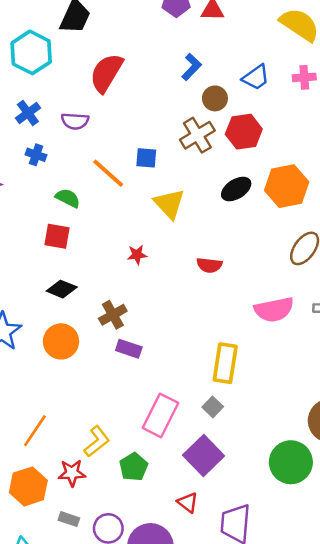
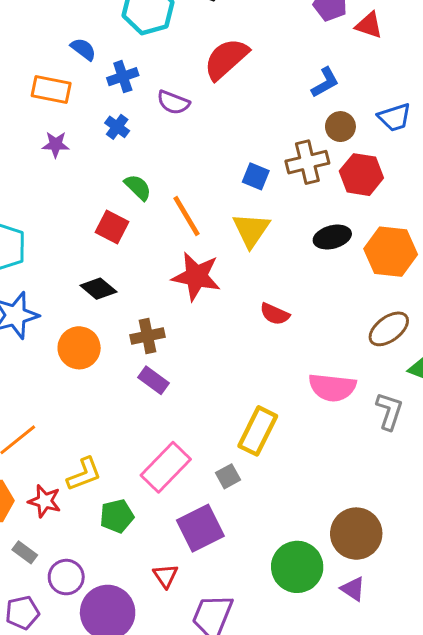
blue square: (146, 158) -> (256, 176), moved
orange line: (108, 173) -> (186, 216), moved
red star: (137, 255) -> (196, 276), size x2.0

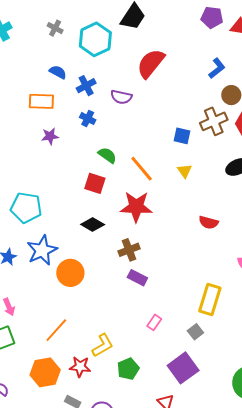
yellow triangle: (251, 230) -> (185, 171), size x0.6
red star: (196, 276) -> (136, 207), moved
orange circle: (79, 348) -> (70, 273), moved
pink rectangle: (166, 467) -> (154, 322), moved, size x0.5

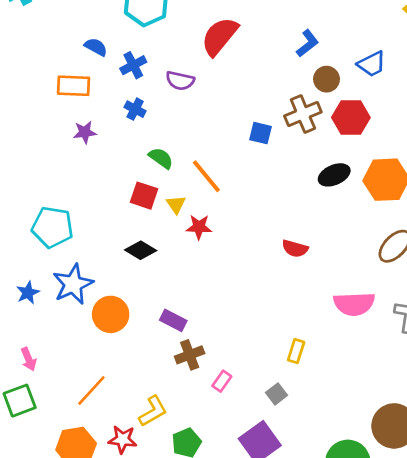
yellow triangle: (185, 171) -> (176, 205), moved
red star: (136, 207) -> (199, 227), size x0.6
brown cross: (129, 250) -> (190, 355), moved
purple rectangle: (137, 278) -> (173, 320), moved
yellow rectangle: (210, 299) -> (296, 351), size x0.6

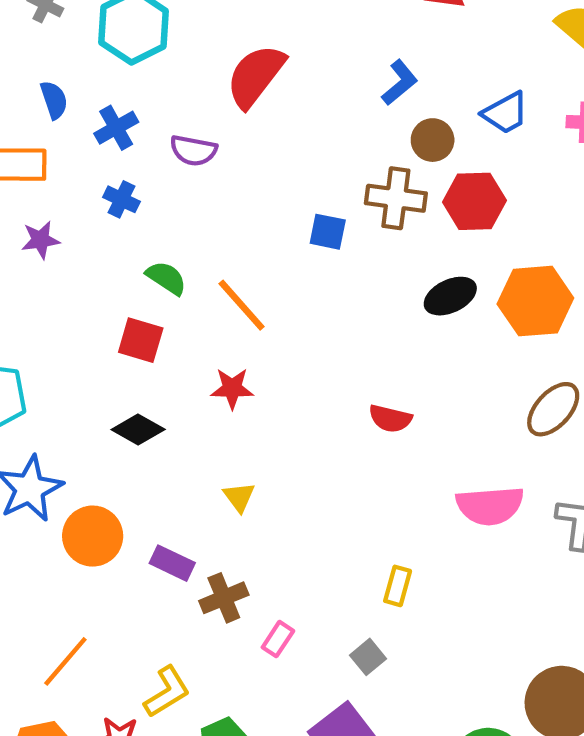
blue semicircle: (96, 47) -> (54, 100), turned 45
brown cross: (303, 114) -> (396, 198), turned 32
yellow triangle: (176, 205) -> (239, 497), moved
purple rectangle: (173, 320) -> (172, 563), moved

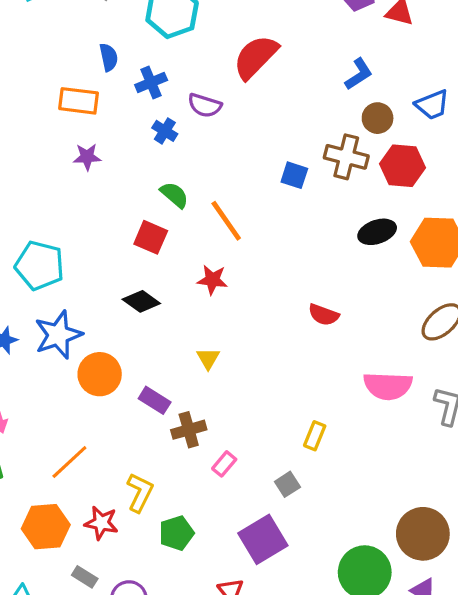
blue cross: (121, 199) -> (165, 131), moved
yellow L-shape: (167, 692) -> (140, 492), turned -39

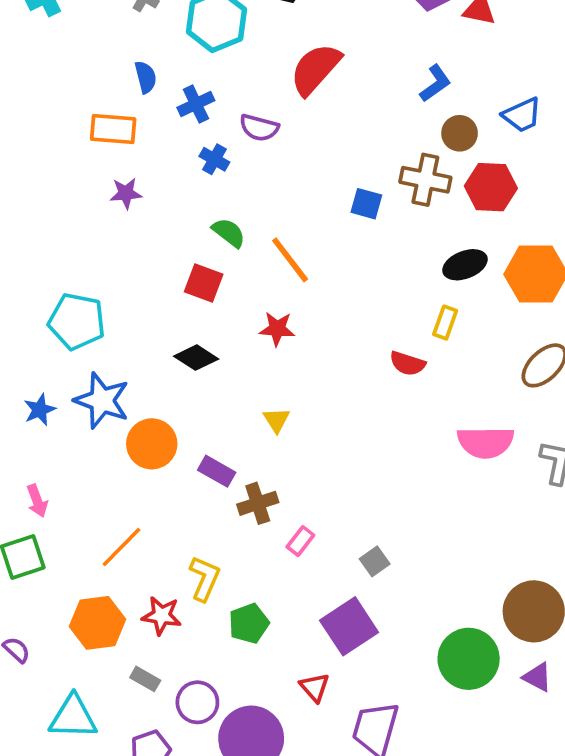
blue star: (58, 335) -> (102, 401), turned -30
yellow rectangle: (315, 436) -> (445, 323), moved

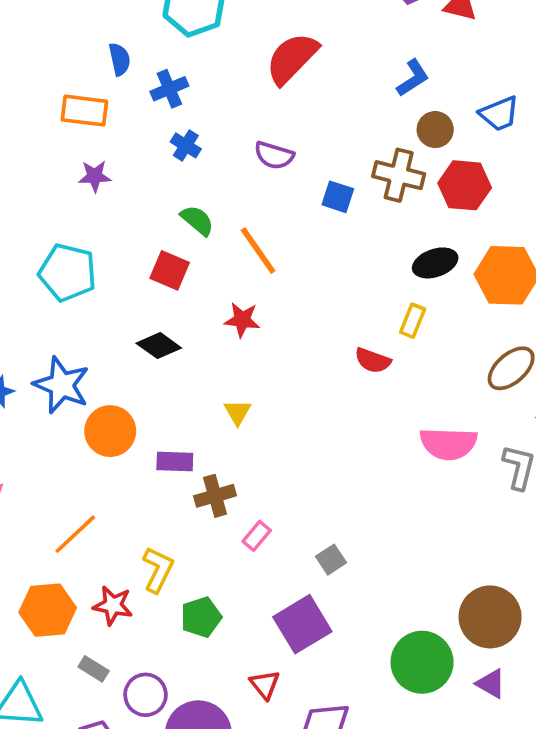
purple semicircle: (259, 128) -> (274, 155), moved
cyan pentagon: (77, 321) -> (68, 272), moved
purple rectangle: (217, 471) -> (175, 462), turned -30

